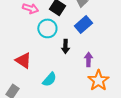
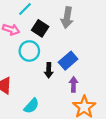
blue rectangle: (83, 24) -> (68, 61), moved

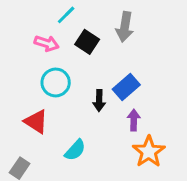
cyan circle: (29, 51) -> (56, 82), moved

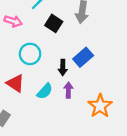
pink arrow: (47, 43) -> (13, 21), moved
purple arrow: (134, 120) -> (68, 90), moved
cyan semicircle: (75, 150) -> (45, 91), moved

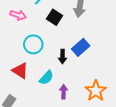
purple arrow: (68, 90) -> (64, 92), moved

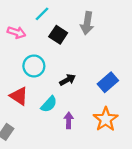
blue rectangle: (81, 47) -> (108, 82), moved
black arrow: (63, 56) -> (67, 80), turned -120

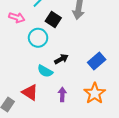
cyan circle: (34, 66) -> (38, 38), moved
red triangle: (19, 96) -> (30, 92), moved
cyan semicircle: (49, 104) -> (45, 71), moved, turned 77

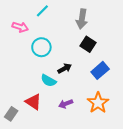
black square: (53, 20) -> (88, 44), moved
purple arrow: (62, 94) -> (66, 104), turned -112

